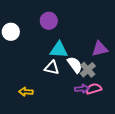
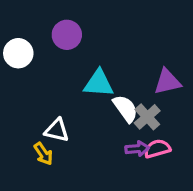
purple circle: (49, 21) -> (67, 35), moved
white triangle: (52, 68) -> (57, 130), moved
yellow arrow: (26, 92) -> (43, 154), turned -128

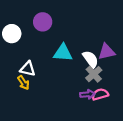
white semicircle: (125, 108) -> (91, 59), moved
white triangle: (57, 130) -> (28, 69), moved
yellow arrow: (43, 154) -> (23, 83), moved

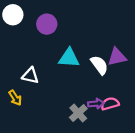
white circle: (12, 34) -> (13, 15), moved
gray cross: (94, 74) -> (78, 113), moved
yellow arrow: (23, 83) -> (15, 98), moved

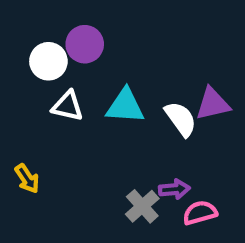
white circle: (13, 15) -> (48, 61), moved
white triangle: (30, 76) -> (68, 106), moved
pink semicircle: (110, 104) -> (200, 213), moved

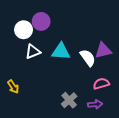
white triangle: (68, 106) -> (33, 51), turned -35
purple arrow: (174, 189) -> (95, 104), moved
pink semicircle: (200, 213) -> (101, 84), moved

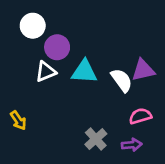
purple circle: (41, 21) -> (57, 47), moved
white circle: (24, 30) -> (33, 26), moved

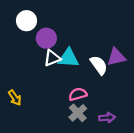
white triangle: (46, 72) -> (52, 58), moved
pink semicircle: (140, 116) -> (78, 94), moved

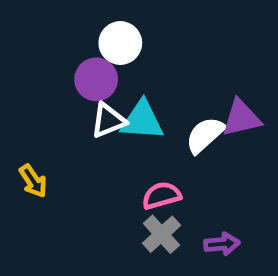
white circle: (26, 21) -> (120, 43), moved
white semicircle: (99, 65) -> (205, 135), turned -96
yellow arrow: (15, 98) -> (33, 181), moved

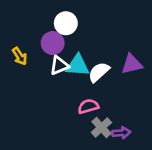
white semicircle: (205, 135) -> (99, 72), moved
yellow arrow: (33, 181) -> (20, 56), moved
gray cross: (161, 234) -> (101, 127), moved

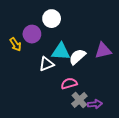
purple circle: (53, 43) -> (32, 34), moved
white triangle: (59, 65) -> (46, 64), moved

